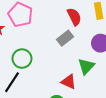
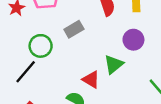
gray rectangle: (65, 38) -> (74, 29), moved

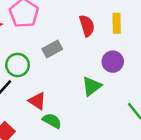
red triangle: (91, 80) -> (37, 101), moved

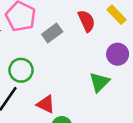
yellow rectangle: (117, 23) -> (116, 15), turned -36
gray rectangle: (52, 49) -> (52, 33), moved

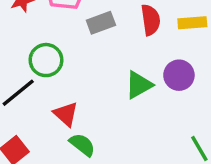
yellow rectangle: (116, 15) -> (192, 23), turned -66
green triangle: (99, 82) -> (139, 85), moved

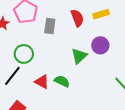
gray rectangle: (101, 23) -> (50, 26), turned -49
green semicircle: (82, 145) -> (62, 81), moved

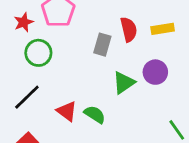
gray rectangle: (50, 26) -> (102, 45), moved
green circle: (24, 54) -> (38, 53), moved

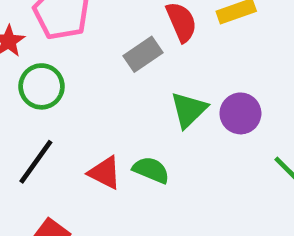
gray rectangle: (102, 45) -> (143, 54), turned 50
purple circle: (155, 72) -> (240, 113), moved

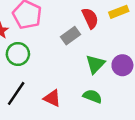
green semicircle: (151, 170) -> (92, 96), moved

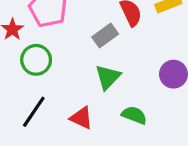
green triangle: (95, 64) -> (108, 77), moved

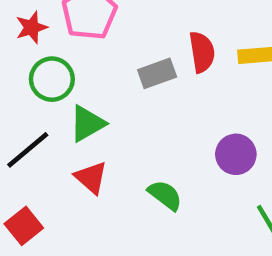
green triangle: (108, 77) -> (87, 124), moved

